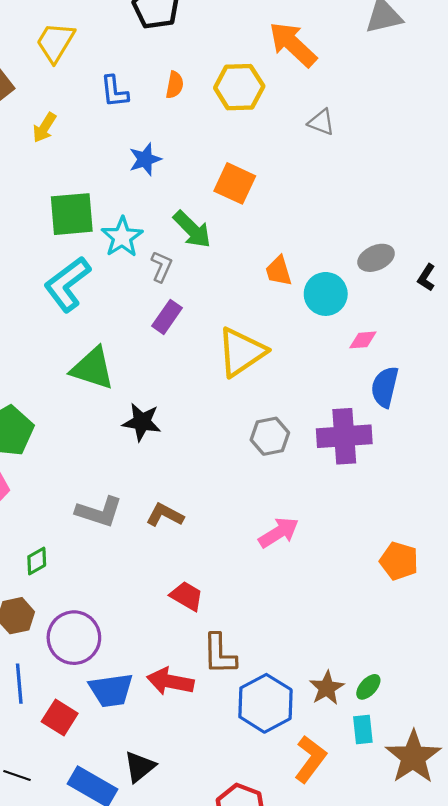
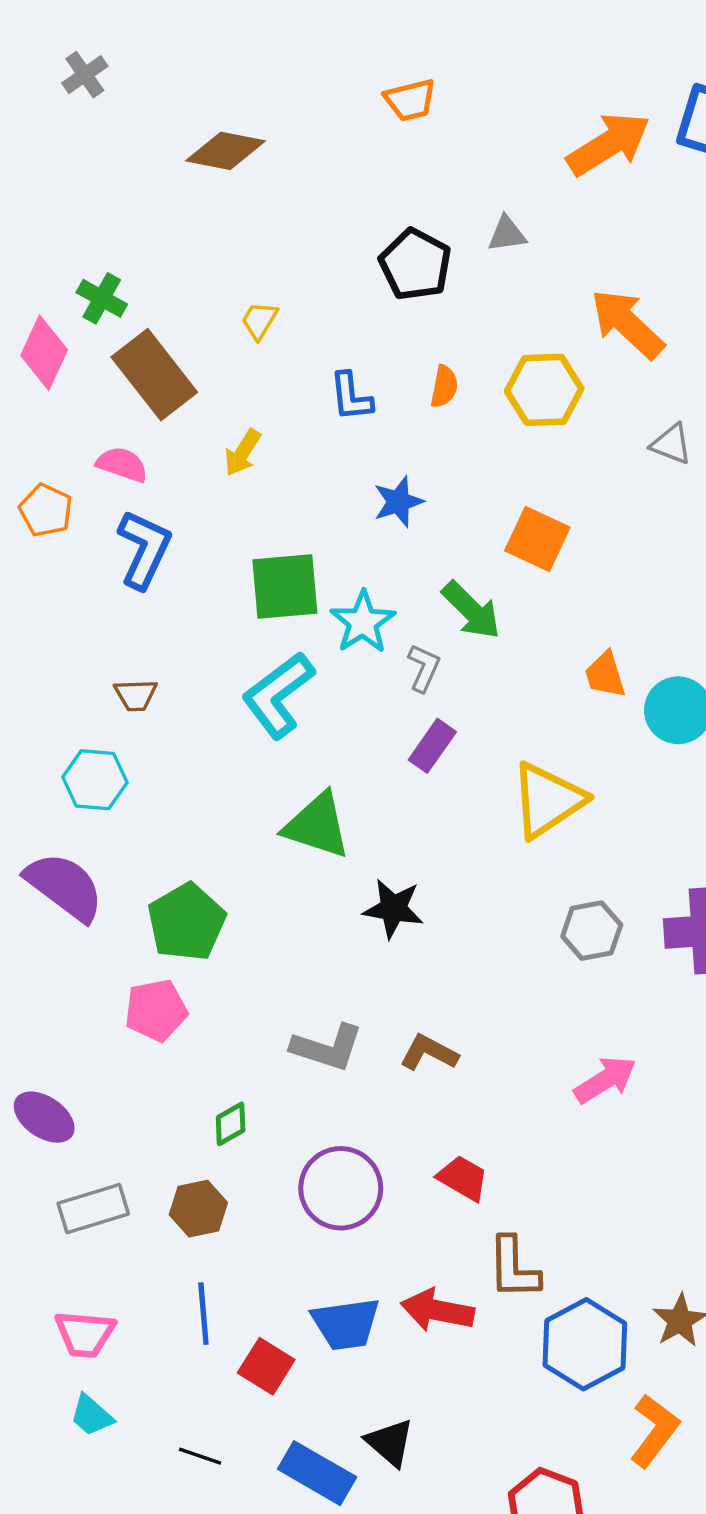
yellow trapezoid: (55, 42) -> (259, 320), size x0.6
purple circle: (74, 638) -> (341, 1188), moved
black triangle: (140, 767) -> (390, 1443), turned -40

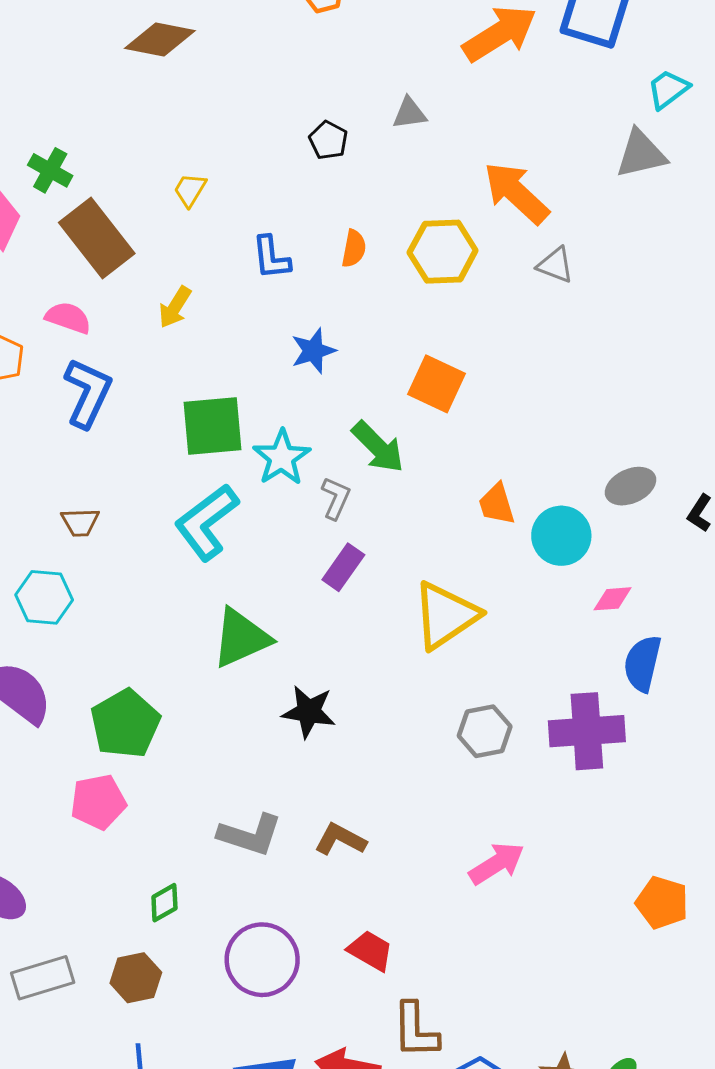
black pentagon: (415, 264) -> (328, 140), size x0.6
gray triangle: (671, 444) -> (555, 265), moved
green triangle: (317, 826) -> (241, 638), turned -42

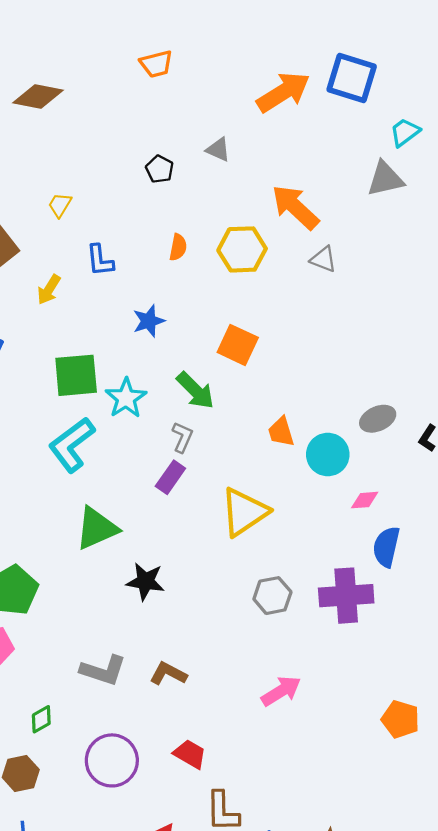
gray triangle: (409, 113) -> (218, 150), turned 32
blue L-shape: (271, 258) -> (100, 260), moved
gray L-shape: (336, 498) -> (182, 437), moved

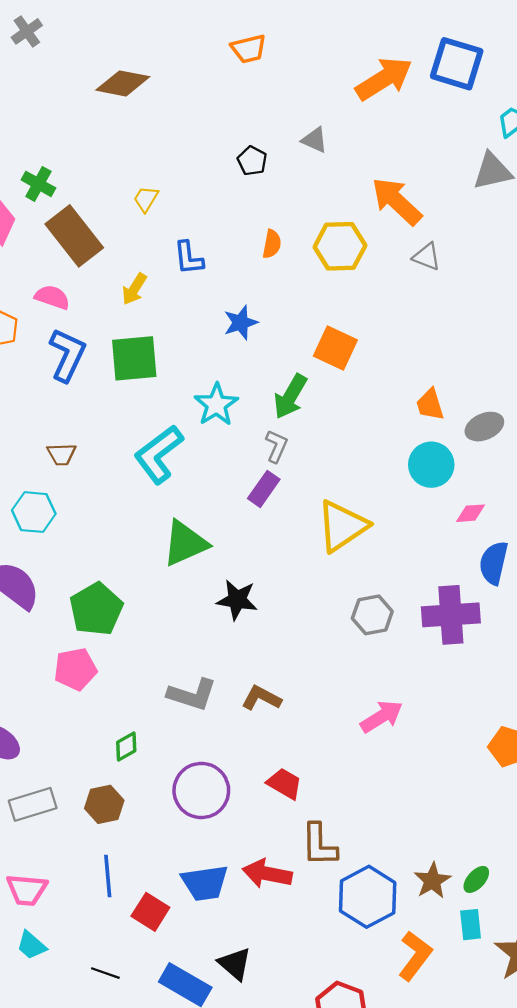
green square: (76, 375) -> (134, 358), moved
green arrow: (195, 390) -> (290, 397), turned 75
orange trapezoid: (281, 432) -> (430, 405), moved

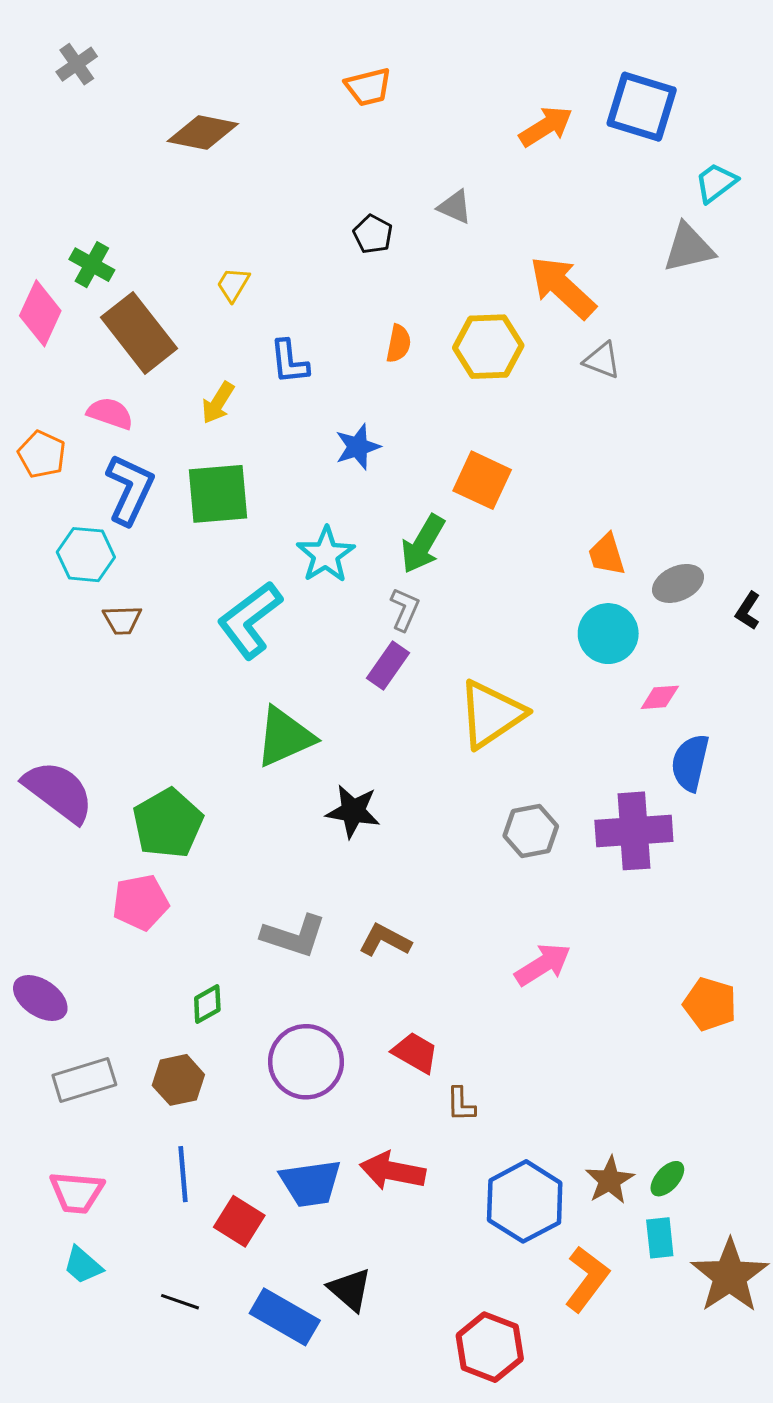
orange arrow: (384, 79) -> (546, 126), size x0.7
cyan hexagon: (34, 512) -> (86, 555), moved
brown L-shape: (319, 845) -> (461, 1104), moved, size x0.6

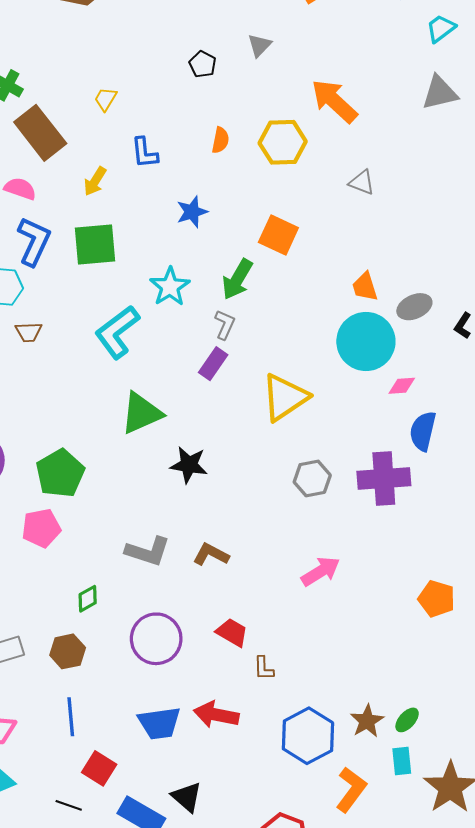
gray triangle: (455, 207) -> (259, 45), turned 50
gray triangle: (689, 248) -> (440, 93), moved
gray triangle: (602, 360) -> (362, 182), moved
cyan circle: (608, 634) -> (366, 341), size x1.4
red square: (239, 1221) -> (99, 768), moved

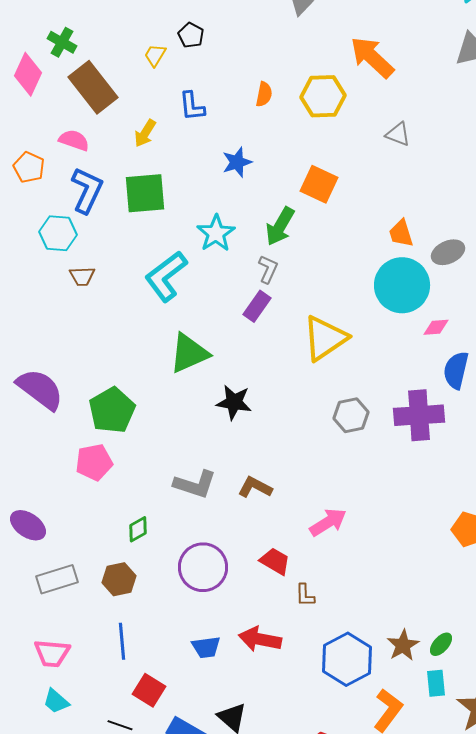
black pentagon: (203, 64) -> (191, 35), moved
pink arrow: (321, 571) -> (328, 522), moved
blue trapezoid: (159, 723) -> (206, 647), size x0.7

